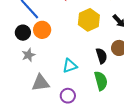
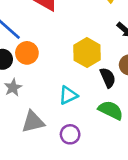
yellow hexagon: (89, 20) -> (87, 53), moved
green semicircle: (101, 81) -> (111, 110), turned -42

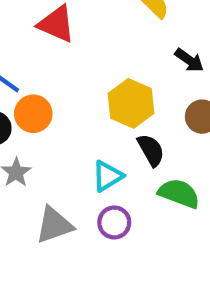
black semicircle: (108, 78) -> (151, 150), moved
purple circle: (70, 134) -> (114, 222), moved

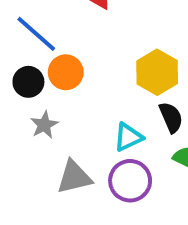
purple circle: (114, 222) -> (130, 181), size x1.4

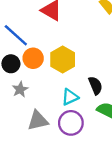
yellow hexagon: (157, 72) -> (63, 60), moved

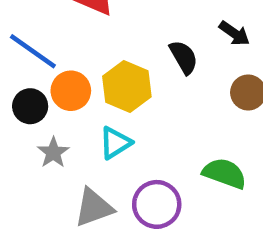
black semicircle: (95, 85) -> (184, 57), moved
cyan triangle: (70, 97) -> (115, 143), moved

